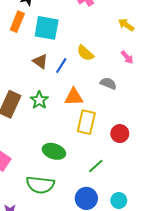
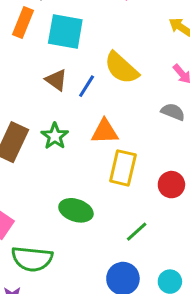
yellow semicircle: (85, 53) -> (121, 68), size x1.4
gray semicircle: (108, 83) -> (173, 112), moved
green semicircle: (40, 185) -> (32, 259), moved

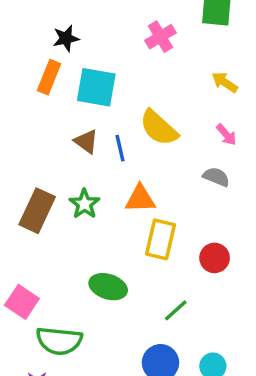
blue line: (87, 86) -> (120, 148), turned -45

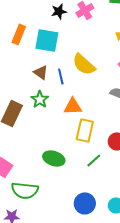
black star: (66, 38) -> (59, 11), moved
green star: (84, 204) -> (40, 99), moved
green line: (176, 310) -> (94, 160), moved

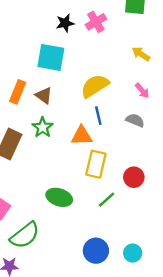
orange rectangle: (19, 34) -> (18, 92), moved
yellow semicircle: (84, 64) -> (95, 86), turned 105
blue line: (61, 76) -> (98, 116), moved
green semicircle: (25, 190) -> (25, 235), turned -44

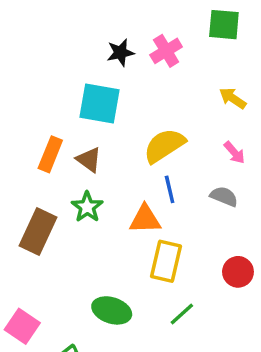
red circle: (134, 177) -> (238, 272), moved

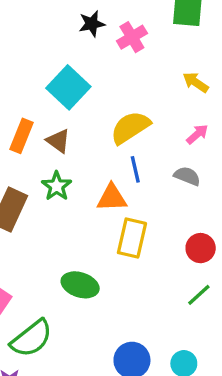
black star: (120, 53) -> (92, 24), moved
cyan square: (99, 103) -> (68, 87), turned 33
pink arrow: (234, 153) -> (197, 134), turned -90
green line: (182, 314) -> (199, 295), moved

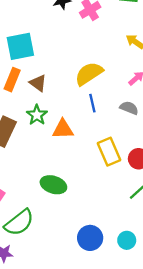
cyan square: (68, 87) -> (20, 46), moved, turned 36
orange triangle: (112, 198) -> (63, 129), moved
yellow rectangle: (132, 238) -> (109, 152), moved, turned -36

